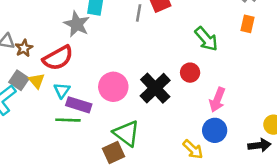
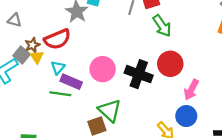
green arrow: (206, 39) -> (162, 26), moved
brown star: (24, 48) -> (32, 45), moved
red circle: (190, 73) -> (170, 64), size x1.5
black cross: (155, 88) -> (139, 74), turned -32

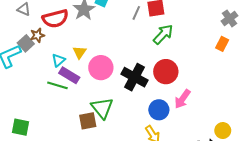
green arrow: (162, 26) -> (163, 34), turned -110
red semicircle: (57, 39) -> (55, 19), moved
yellow triangle: (37, 57) -> (80, 52), moved
blue circle: (186, 116) -> (159, 110), moved

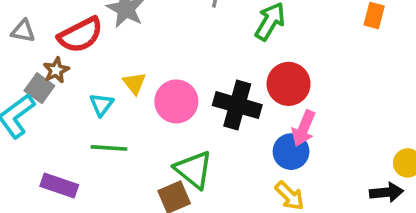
purple rectangle: (69, 75) -> (59, 185), moved
pink arrow: (182, 99) -> (304, 128), moved

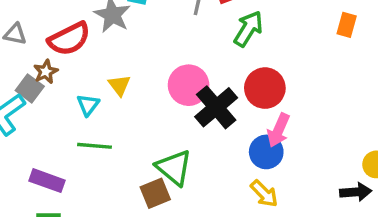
pink circle: (176, 101) -> (189, 85), moved
black cross: (237, 105) -> (216, 107), turned 33

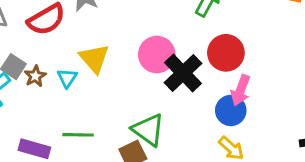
brown star: (46, 72) -> (35, 76), moved
yellow triangle: (119, 85) -> (94, 58), size x1.5
green line: (95, 146) -> (78, 135), moved

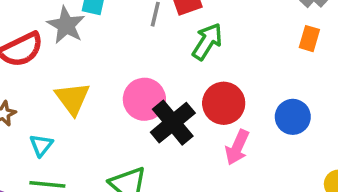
cyan triangle: (67, 78) -> (41, 145), moved
blue circle: (231, 110) -> (293, 117), moved

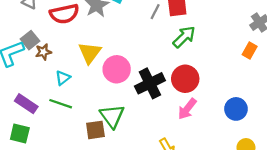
pink circle: (144, 99) -> (117, 69), moved
blue circle: (293, 117) -> (236, 109), moved

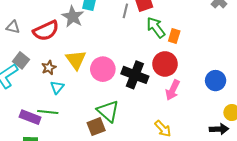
green arrow: (184, 37) -> (156, 27), turned -70
orange rectangle: (250, 51) -> (174, 36), moved
brown star: (43, 52) -> (49, 68), moved
black cross: (150, 83) -> (135, 75), turned -30
green line: (61, 104) -> (48, 112), moved

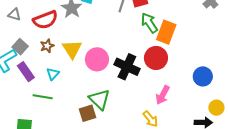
orange rectangle: (174, 36) -> (166, 32), size x1.6
brown star: (49, 68) -> (47, 46), moved
pink arrow: (173, 90) -> (163, 95), moved
purple rectangle: (30, 117) -> (26, 72), moved, turned 30

